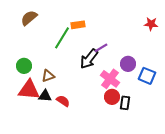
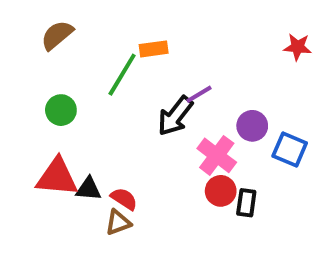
green circle: (24, 66) -> (61, 110), moved
brown triangle: (48, 76) -> (118, 222), moved

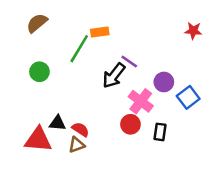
purple line: (199, 94) -> (129, 61), turned 66
blue square: (290, 149) -> (188, 97), turned 30
red triangle: (57, 177) -> (38, 140), moved
red circle: (221, 191) -> (130, 124), moved

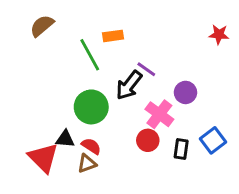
green line: (79, 49) -> (90, 55), turned -60
green circle: (39, 72) -> (91, 107), moved, size x1.5
blue square: (188, 97) -> (213, 140), moved
red triangle: (38, 140) -> (43, 158), turned 40

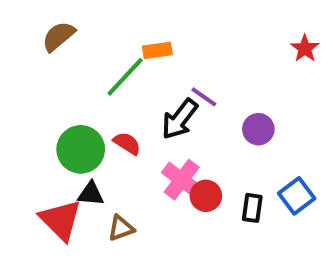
red star: (219, 34) -> (305, 48), turned 30
green line: (90, 55) -> (125, 77), turned 72
green circle: (91, 107) -> (81, 149), moved
pink cross: (159, 114) -> (182, 180), moved
red semicircle: (91, 146) -> (127, 143), moved

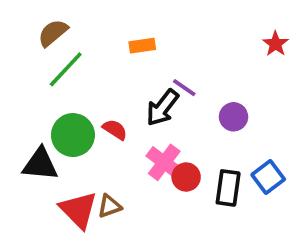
green line: (125, 77) -> (66, 69), moved
black triangle: (91, 194) -> (40, 164), moved, size x1.5
black rectangle: (252, 208) -> (228, 188), size x1.4
red triangle: (61, 220) -> (78, 210), moved

